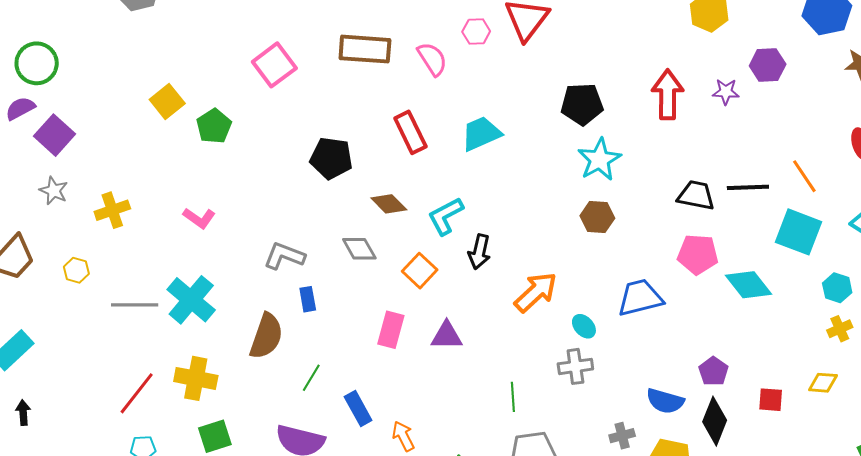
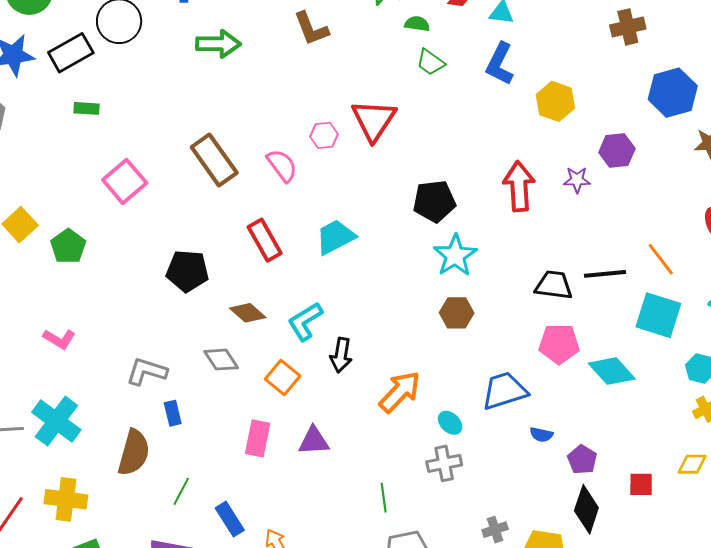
brown rectangle: (365, 49) -> (214, 160), turned 54
blue semicircle: (665, 401) -> (541, 435), moved, size x0.6

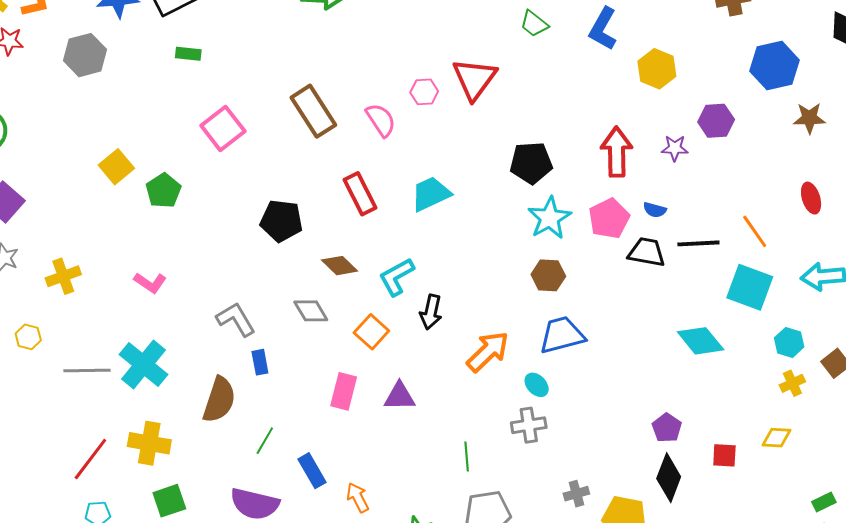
pink pentagon: (559, 344) -> (609, 218), moved, turned -30
gray L-shape: (147, 371) -> (236, 319), turned 39
blue trapezoid: (504, 391) -> (562, 335), moved
blue semicircle: (541, 435) -> (655, 210), moved

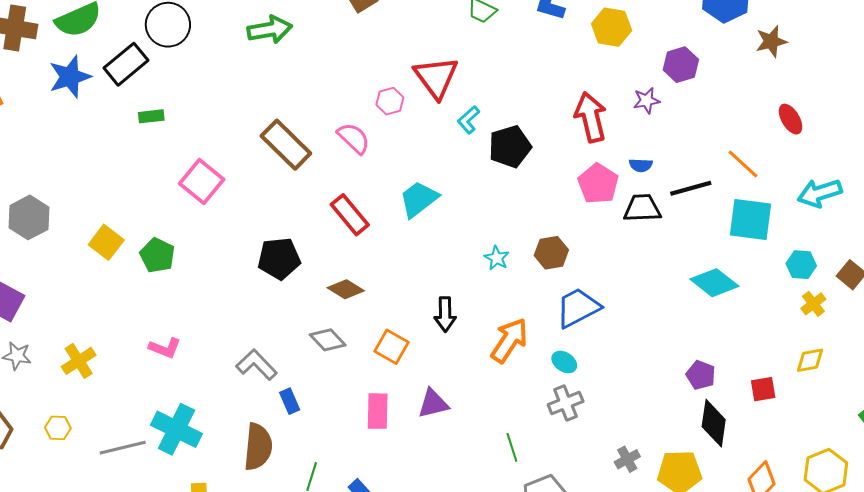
gray hexagon: (85, 55) -> (29, 217), moved
cyan star: (550, 218) -> (497, 258), moved, size x0.6
cyan L-shape: (397, 277) -> (469, 120), moved, size x0.7

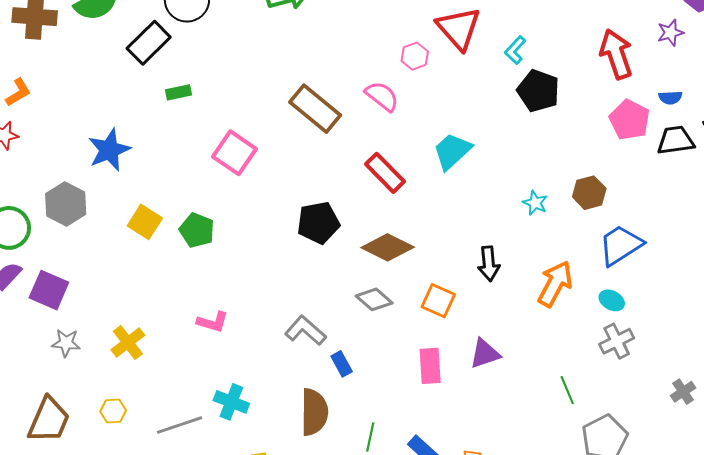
blue star: (70, 77) -> (109, 150), moved
cyan L-shape: (469, 120) -> (515, 50), moved
black pentagon: (510, 147) -> (538, 91), turned -30
brown diamond: (346, 289) -> (388, 247), size x1.4
cyan cross: (176, 429) -> (231, 402), size x0.7

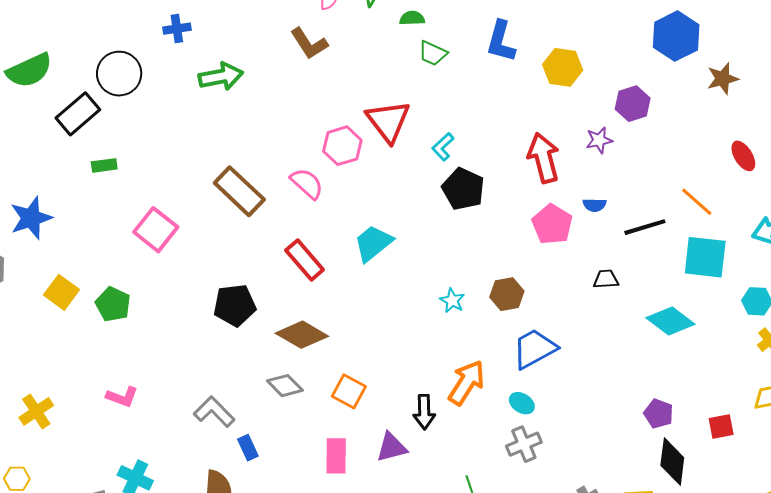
pink hexagon: (415, 56) -> (342, 146), size x1.4
black trapezoid: (676, 140) -> (606, 279), moved, size x0.7
black arrow: (489, 264) -> (424, 412), moved

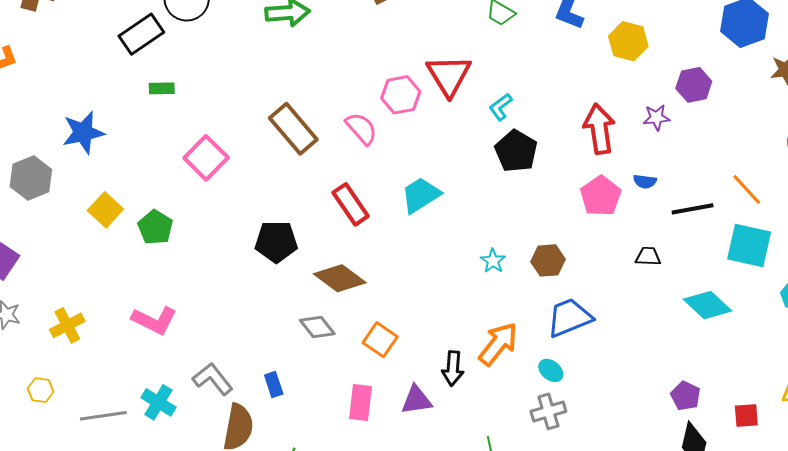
pink L-shape: (122, 397) -> (154, 320), size x1.4
gray L-shape: (214, 412) -> (213, 379), moved

